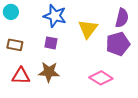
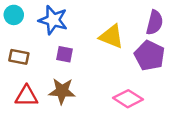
blue star: (55, 16) -> (53, 20), moved
yellow triangle: (88, 29) -> (111, 36), turned -45
purple pentagon: (118, 44) -> (150, 56), turned -30

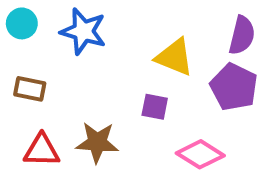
purple square: (65, 54) -> (155, 107), moved

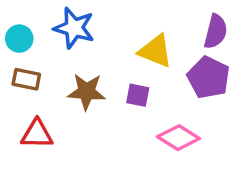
cyan circle: (22, 23) -> (19, 39), moved
brown star: (97, 142) -> (86, 92), moved

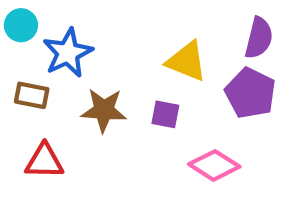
blue star: (74, 28) -> (68, 53), moved, turned 30
cyan circle: (19, 39) -> (21, 25), moved

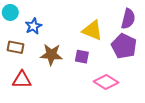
blue star: (68, 53) -> (33, 26), size x0.7

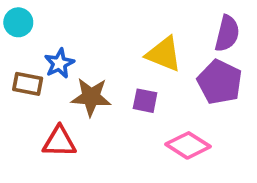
blue star: (33, 26) -> (59, 63), moved
red triangle: (22, 80) -> (59, 142), moved

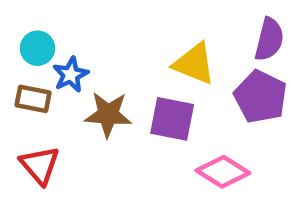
cyan circle: (18, 22) -> (38, 48), moved
purple square: (145, 101) -> (172, 119), size x1.5
red triangle: (59, 142) -> (40, 165), moved, turned 48

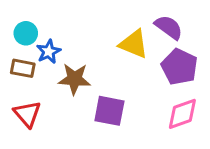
purple semicircle: (269, 39) -> (169, 27), moved, turned -68
purple square: (172, 119) -> (109, 111), moved
pink diamond: (223, 172) -> (182, 114), moved, turned -52

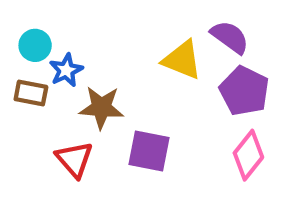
red triangle: (27, 114) -> (74, 159), moved
pink diamond: (182, 114) -> (248, 155), turned -32

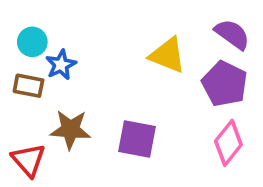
purple semicircle: (230, 37) -> (232, 34), moved
brown star: (101, 108) -> (70, 129), moved
red triangle: (74, 159) -> (28, 160), moved

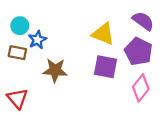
brown star: (70, 129) -> (55, 70), moved
purple square: (137, 139) -> (106, 67), moved

